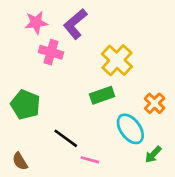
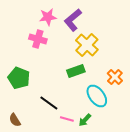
pink star: (36, 23) -> (48, 17), moved
purple L-shape: (75, 24) -> (73, 20), moved
green arrow: (153, 154) -> (85, 120), moved

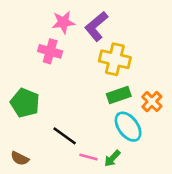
yellow cross: (87, 45) -> (115, 59), turned -30
green rectangle: (76, 71) -> (119, 95), moved
brown semicircle: (15, 120) -> (20, 158), turned -32

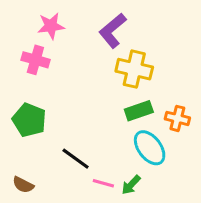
pink star: (63, 22) -> (51, 26), moved
pink cross: (50, 51) -> (35, 60), moved
orange cross: (152, 102) -> (177, 118), turned -30

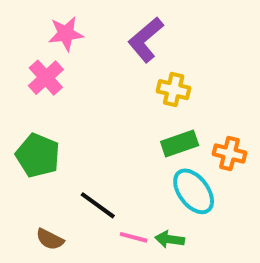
pink cross: (35, 60) -> (46, 78), turned 32
yellow cross: (134, 69) -> (174, 90), size x0.7
brown semicircle: (23, 185) -> (50, 239), moved
green arrow: (131, 185) -> (170, 239), turned 55

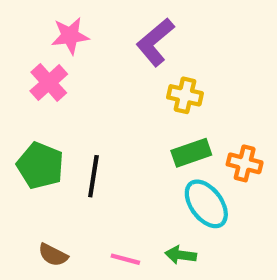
black line: (98, 205) -> (93, 176), moved, turned 63
pink line: (134, 237) -> (125, 259), moved

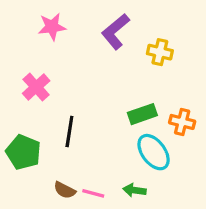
pink cross: (49, 83) -> (36, 87), moved
yellow cross: (185, 95) -> (160, 52), moved
green pentagon: (40, 166) -> (23, 152), moved
brown semicircle: (53, 255) -> (65, 190), moved

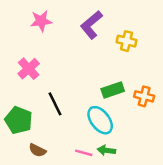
black line: (69, 131) -> (55, 104), turned -35
cyan ellipse: (154, 152) -> (100, 120), moved
brown semicircle: (65, 190) -> (37, 150), moved
pink line: (93, 193) -> (84, 153), moved

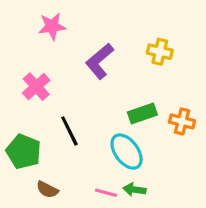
purple L-shape: (91, 25) -> (100, 61), moved

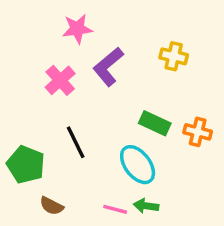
pink star: (52, 26) -> (77, 29), moved
pink cross: (36, 87) -> (60, 80), moved
green rectangle: (142, 114) -> (155, 123), turned 44

